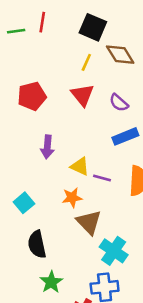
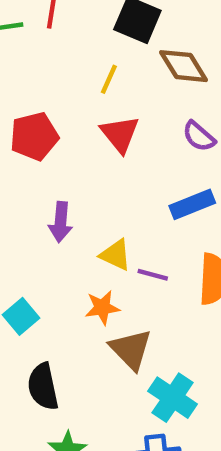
yellow line: (86, 62) -> (109, 79), moved
purple semicircle: (119, 103) -> (199, 136), moved

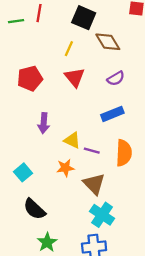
purple semicircle: (199, 136) -> (116, 78), turned -72
brown triangle: (131, 349) -> (94, 184), moved
black semicircle: (43, 387) -> (34, 209), turned -35

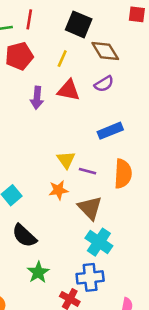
red triangle: (75, 77) -> (69, 90), turned -40
red pentagon: (30, 78) -> (19, 56), moved
purple semicircle: (116, 78) -> (104, 84), moved
purple arrow: (44, 123) -> (37, 98), moved
yellow triangle: (72, 140) -> (66, 160), turned 30

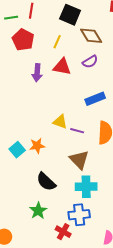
red pentagon: (19, 56) -> (23, 40), turned -30
yellow triangle: (66, 160) -> (60, 122), turned -35
orange star: (58, 190) -> (37, 146), moved
black semicircle: (24, 236) -> (46, 182), moved
cyan cross: (99, 242) -> (86, 187), turned -35

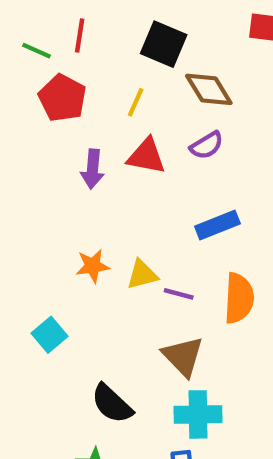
green line: (11, 18) -> (37, 51), turned 32
yellow triangle: (60, 122) -> (142, 275), turned -35
orange star: (37, 146) -> (93, 266), moved

